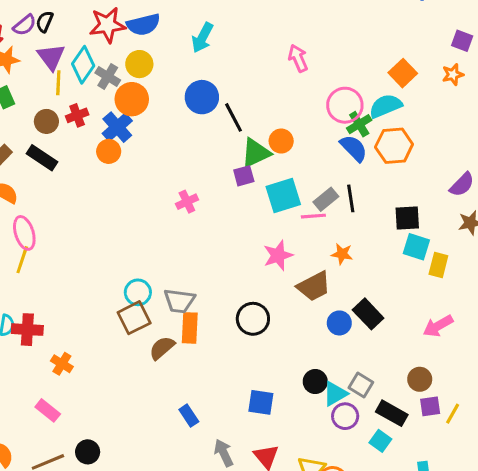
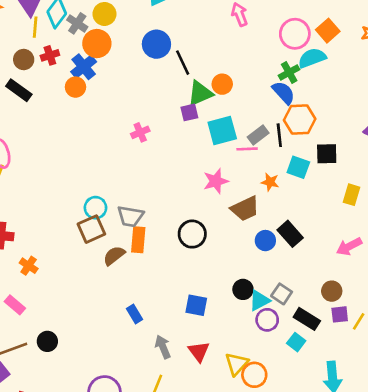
pink circle: (345, 105) -> (295, 34), moved
orange hexagon: (394, 146) -> (300, 120), moved
cyan square: (416, 247) -> (298, 167), moved

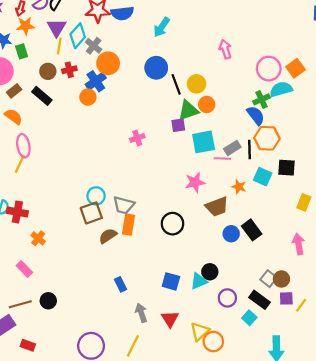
yellow circle: (104, 14) -> (197, 84), moved
pink arrow: (349, 246) -> (298, 244), turned 102
gray square: (282, 294) -> (269, 279), moved
cyan triangle: (259, 300) -> (199, 281), moved

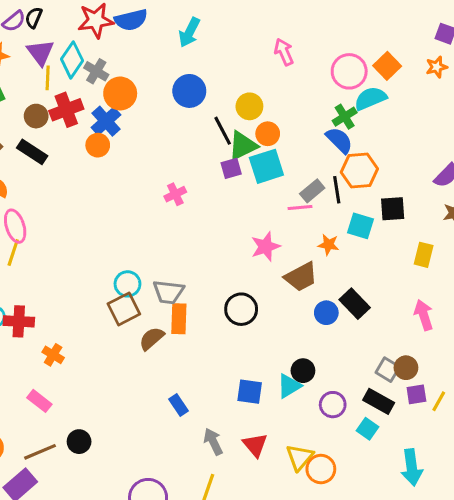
red cross: (69, 70) -> (66, 110), size x1.5
black line: (176, 84) -> (223, 131), moved
cyan square: (204, 142) -> (266, 166), moved

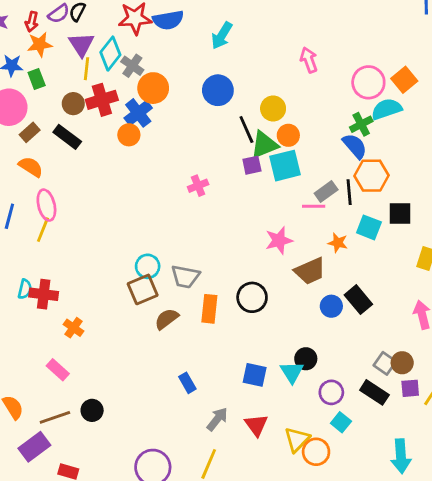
orange rectangle: (179, 319) -> (209, 309), moved
cyan triangle: (289, 386) -> (292, 372), turned -35
cyan square: (368, 429) -> (341, 422), moved
gray arrow: (213, 442) -> (217, 419), turned 60

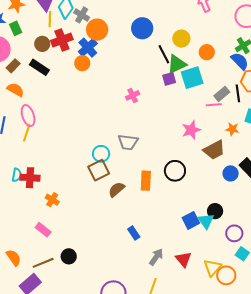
orange circle: (288, 135) -> (207, 52), moved
gray trapezoid: (185, 277) -> (128, 142), moved
blue square: (255, 375) -> (191, 220), moved, turned -36

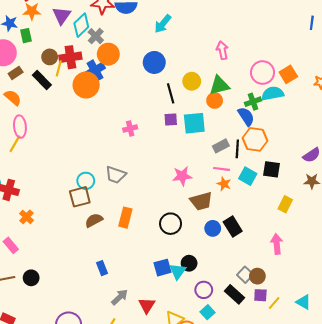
yellow line: (50, 19) -> (59, 68), moved
orange circle: (82, 63) -> (86, 85), size x1.6
green triangle: (177, 64) -> (219, 85), moved
pink line: (214, 105) -> (221, 169), moved
black circle: (175, 171) -> (171, 224), moved

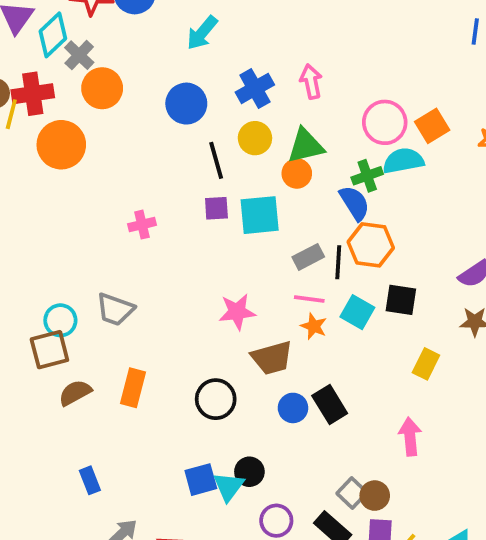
blue cross: (95, 70) -> (255, 88), moved

